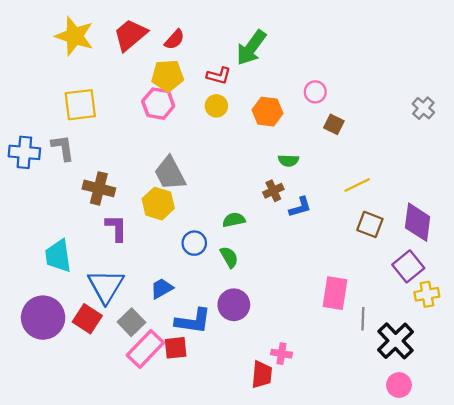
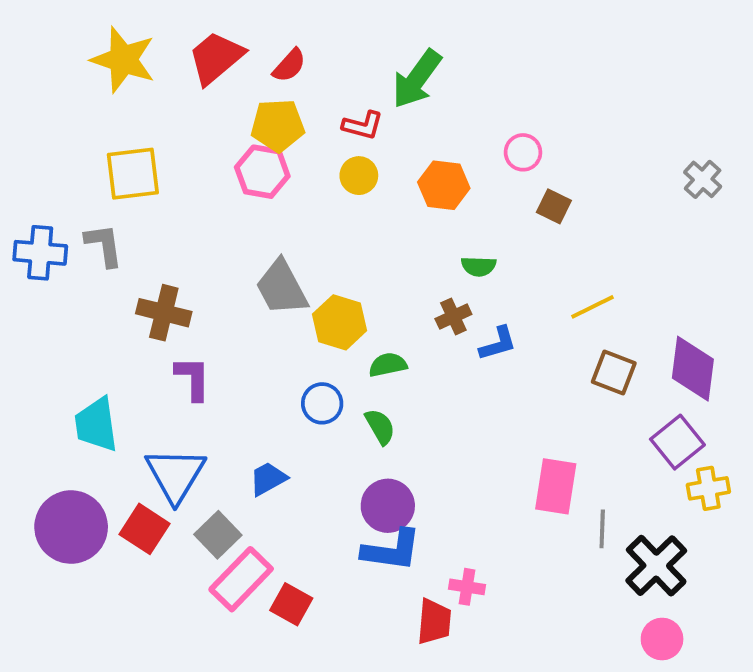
yellow hexagon: (158, 204) -> (340, 322), moved
blue L-shape: (193, 321) -> (392, 550), moved
red square: (176, 348) -> (291, 604), moved, turned 35

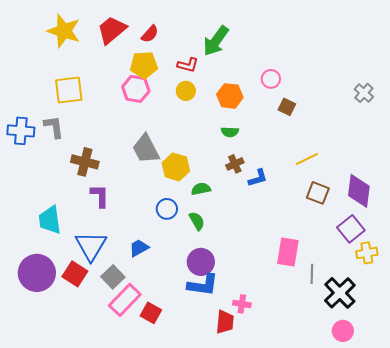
green semicircle: (479, 266) -> (230, 132), moved

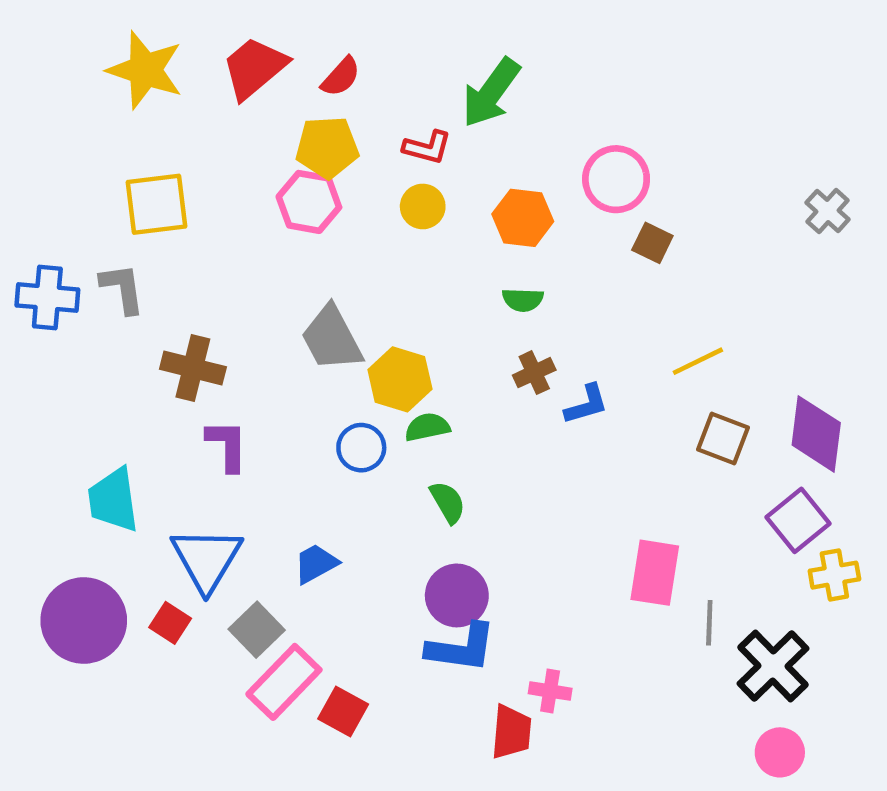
pink circle: (271, 79) -> (616, 179), size x1.5
green semicircle: (201, 189) -> (427, 427), moved
blue circle: (167, 209) -> (361, 448), moved
red square: (75, 274) -> (170, 623), size x0.7

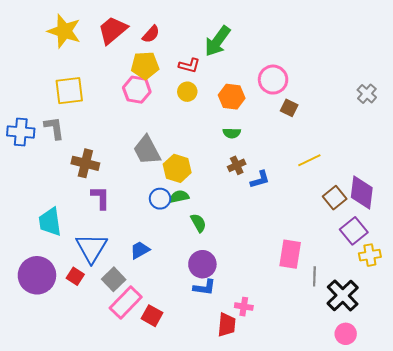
green semicircle: (427, 427) -> (179, 197), moved
brown square: (723, 439) -> (335, 198), moved, turned 30
blue L-shape: (461, 648) -> (204, 287), size x0.7

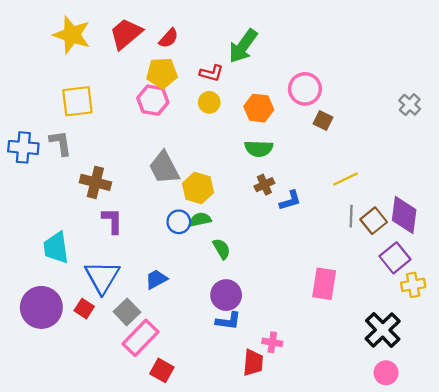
green semicircle: (232, 133) -> (259, 149), size x1.4
gray line: (314, 276) -> (351, 216), moved
red square: (152, 316) -> (162, 370), moved

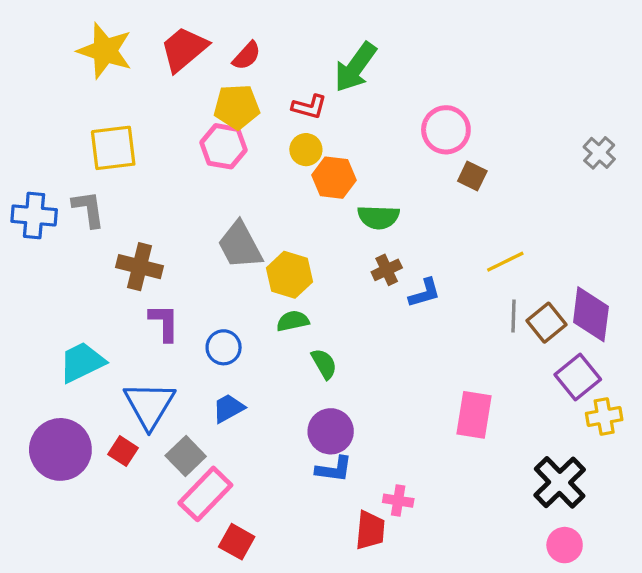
orange hexagon: (259, 108) -> (334, 178), moved
blue circle: (179, 222) -> (224, 347), moved
cyan trapezoid: (56, 248) -> (82, 362), turned 72

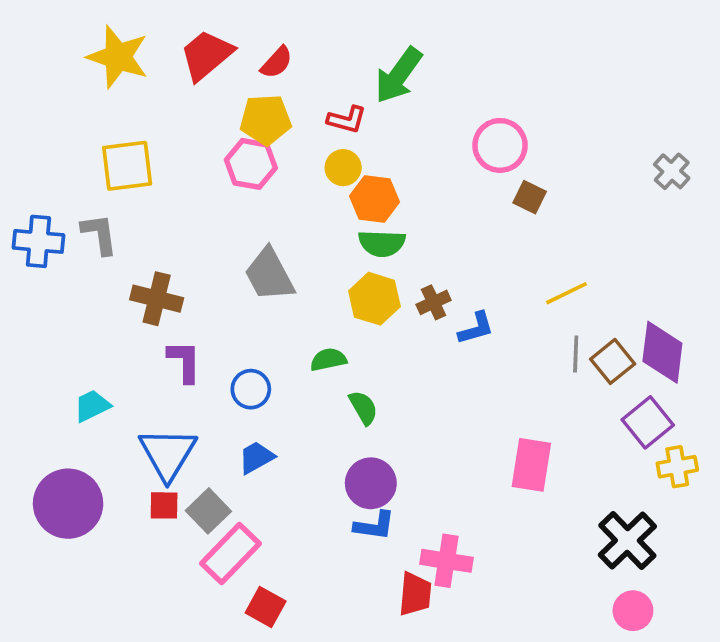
green semicircle: (378, 217) -> (382, 243), moved
yellow hexagon: (289, 275) -> (374, 299), moved
cyan trapezoid: (82, 362) -> (92, 406), size x0.7
red square: (123, 451) -> (164, 505), moved, turned -32
pink cross: (398, 501) -> (446, 561), size x1.5

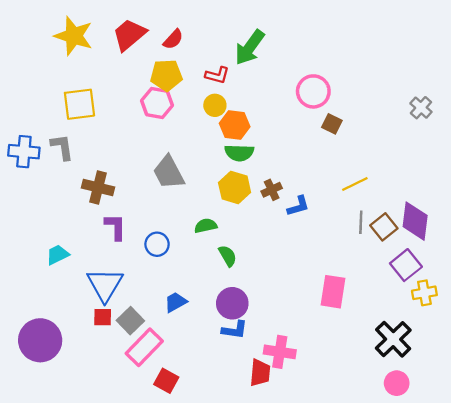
blue trapezoid: (256, 457) -> (176, 302), moved
purple circle: (68, 504) -> (40, 340), moved

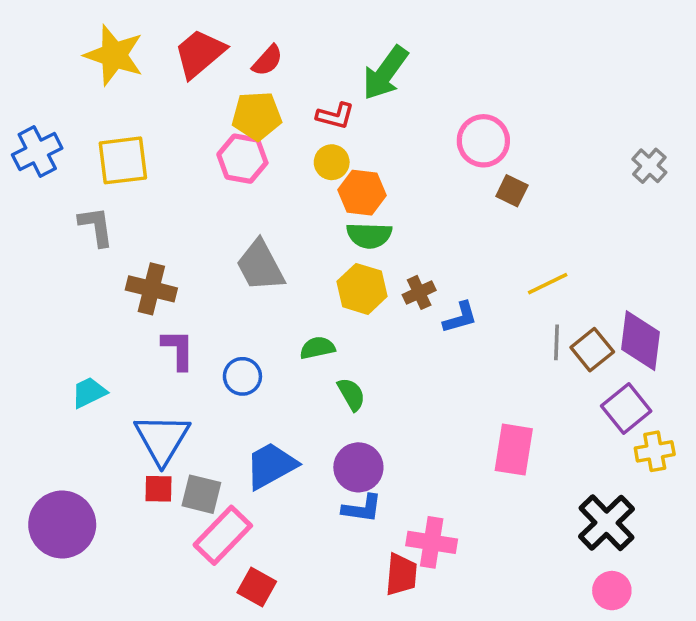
blue cross: (24, 152) -> (37, 152), moved, turned -32
blue trapezoid: (176, 302) -> (271, 466), size x1.5
gray square: (130, 321) -> (201, 494), turned -32

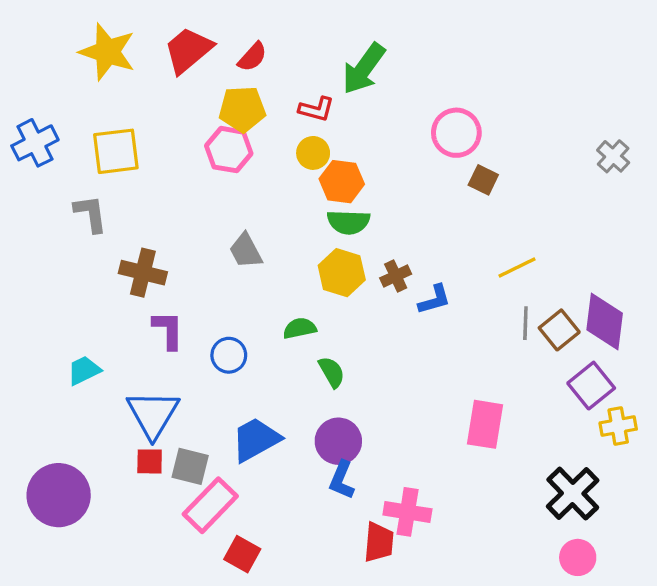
gray trapezoid: (260, 266) -> (246, 251), size x0.7
blue L-shape: (362, 508) -> (342, 480), turned 105

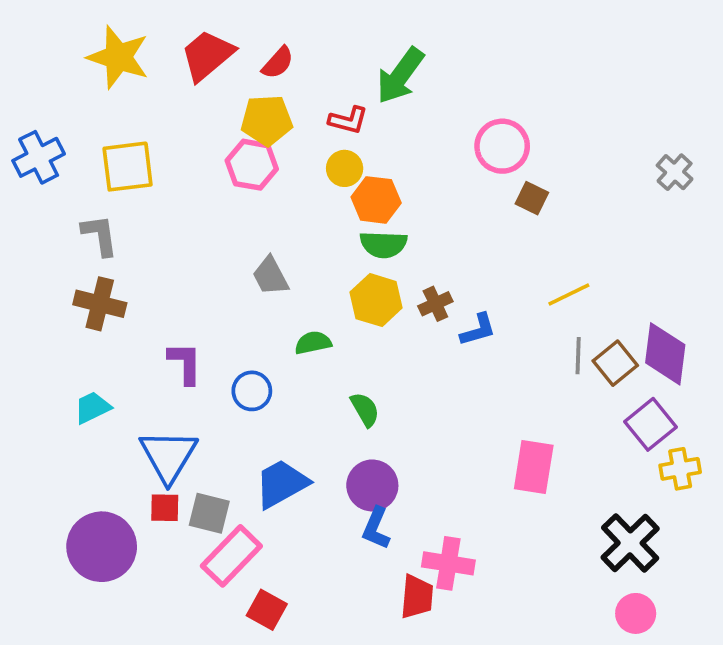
brown cross: (143, 273) -> (100, 304), moved
green semicircle: (300, 328) -> (313, 343), moved
purple circle: (59, 495) -> (102, 547), moved

